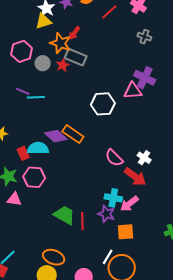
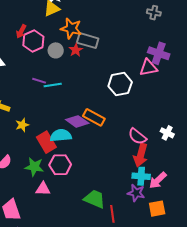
red arrow: (74, 33) -> (21, 31), moved
red rectangle: (23, 153) -> (46, 142), size x1.5
red arrow: (135, 177) -> (141, 155), moved, turned 75
red line: (82, 221) -> (112, 214), moved

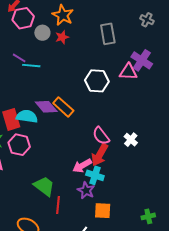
gray rectangle: (88, 41) -> (108, 34), moved, turned 50
pink arrow: (158, 180) -> (82, 166), moved

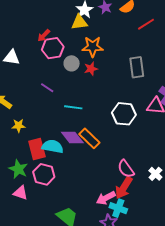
orange star: (63, 15) -> (93, 47), turned -30
cyan line: (31, 66) -> (73, 107), moved

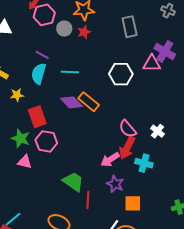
cyan semicircle: (53, 146) -> (39, 74), moved, turned -80
cyan cross: (118, 208) -> (144, 163), moved

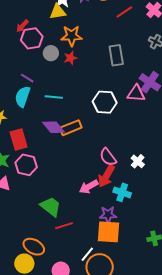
orange rectangle: (89, 102) -> (71, 128), turned -65
purple star: (115, 184) -> (108, 215), moved, turned -30
red line: (88, 200) -> (64, 226), turned 66
orange square: (133, 203) -> (109, 232), size x1.4

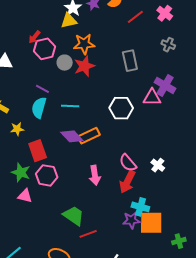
red star: (70, 58) -> (84, 66), size x1.5
pink arrow: (89, 187) -> (95, 175), moved, turned -66
cyan cross: (122, 192) -> (140, 207), moved
orange square: (109, 232) -> (151, 223), moved

